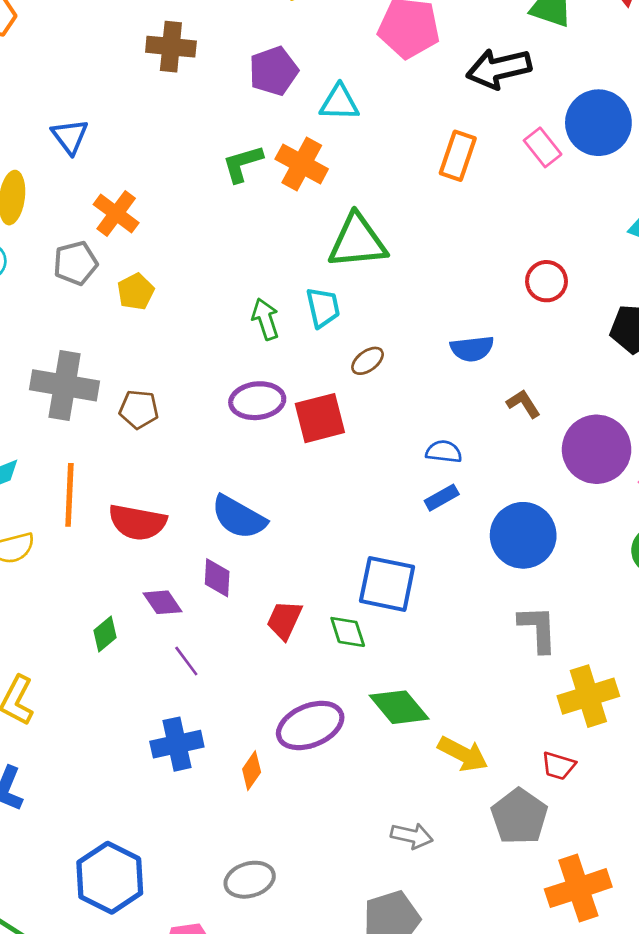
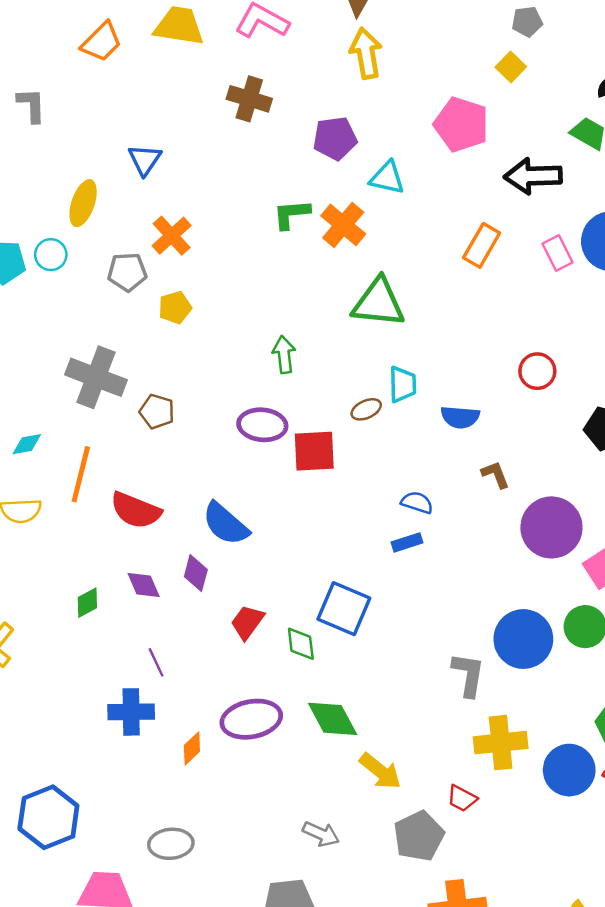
cyan trapezoid: (323, 308) -> (403, 384), moved
blue circle: (523, 535) -> (523, 639), moved
purple line: (186, 661) -> (156, 662), moved

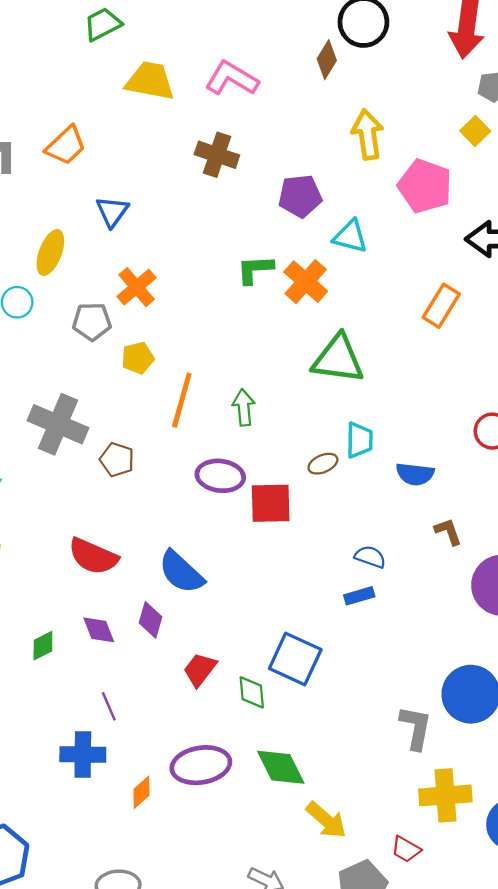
orange trapezoid: (101, 42) -> (66, 146), moved
yellow arrow: (366, 53) -> (368, 134), moved
orange line: (81, 474) -> (182, 400), moved

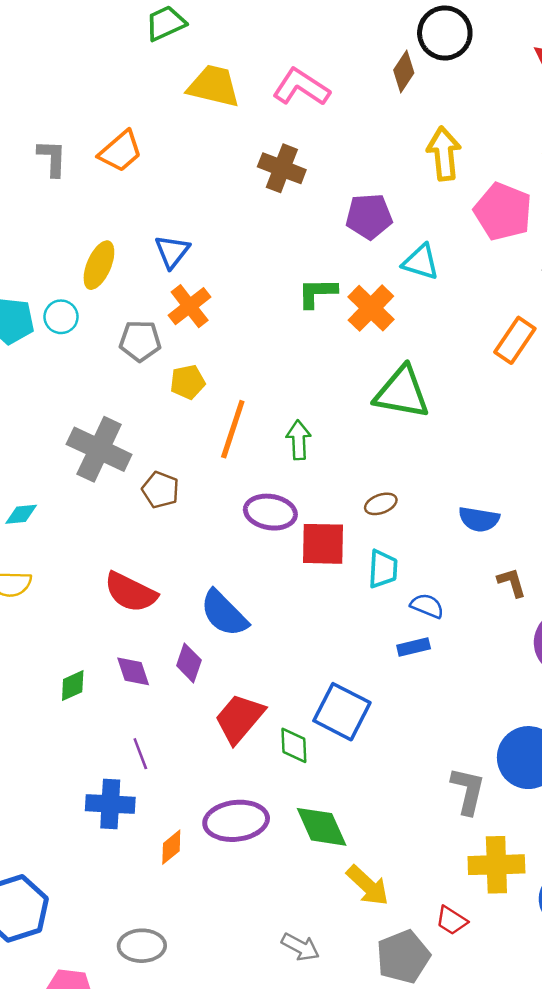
blue triangle: (112, 212) -> (172, 252), moved
cyan trapezoid: (359, 440) -> (383, 569), moved
red trapezoid: (200, 670) -> (239, 718), size x1.4

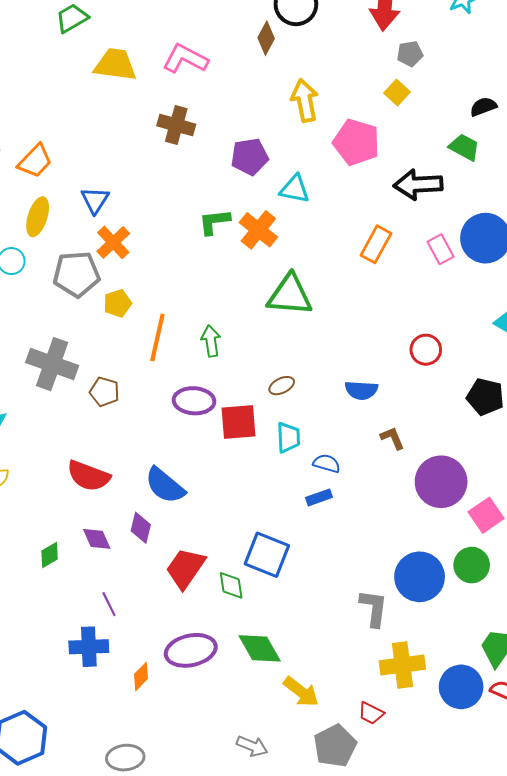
orange trapezoid: (120, 151) -> (35, 161), moved
gray pentagon: (140, 341) -> (76, 274), size x1.4

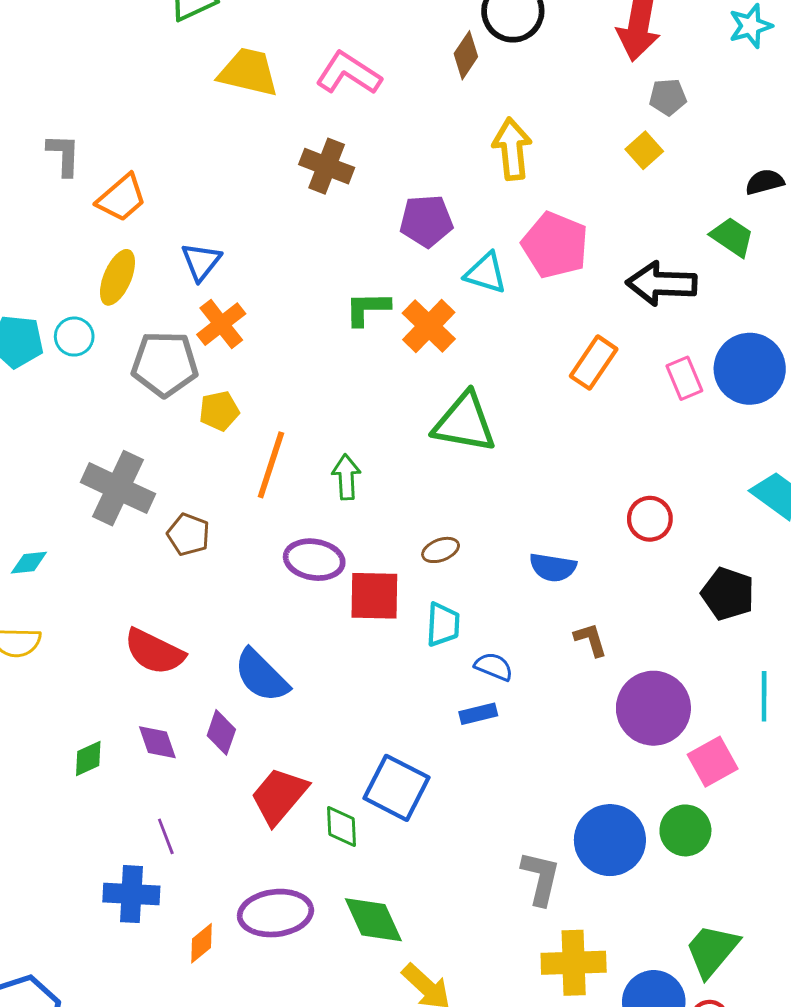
pink pentagon: (356, 142) -> (555, 245), moved

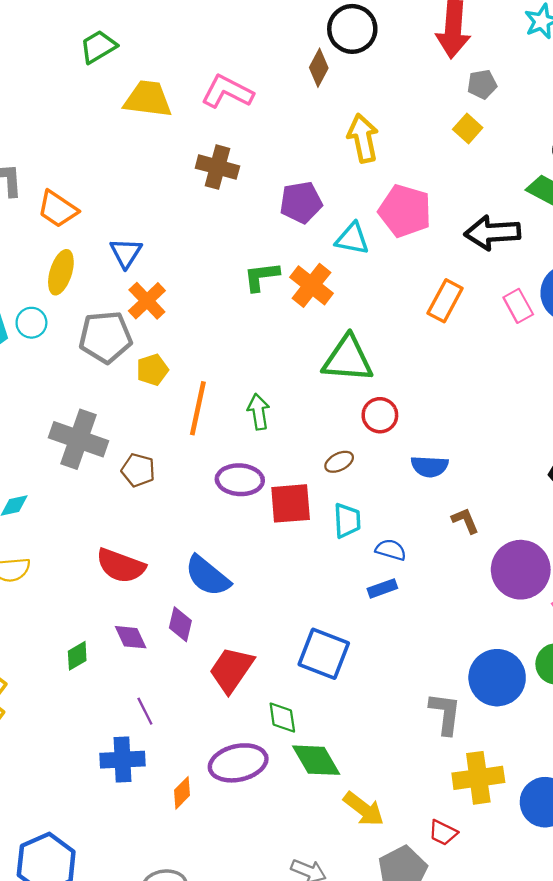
orange trapezoid: (122, 198) -> (58, 209), turned 81
red circle: (650, 519) -> (380, 415), moved
green diamond: (342, 827) -> (282, 718), moved

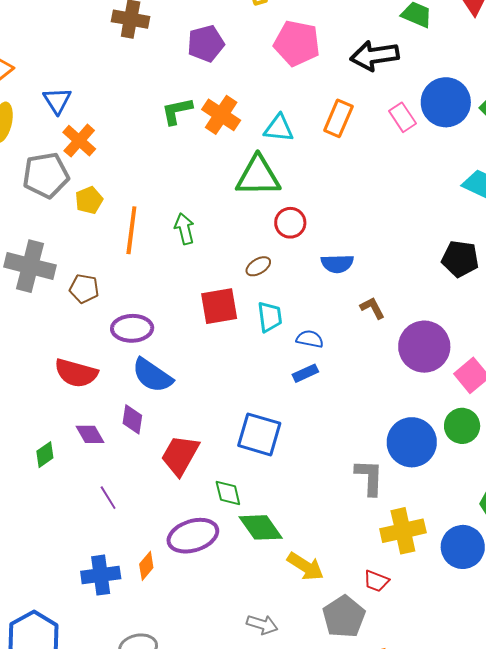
cyan triangle: (352, 239) -> (279, 128), moved
purple ellipse: (240, 480) -> (132, 328), moved
blue cross: (122, 760) -> (101, 575), moved

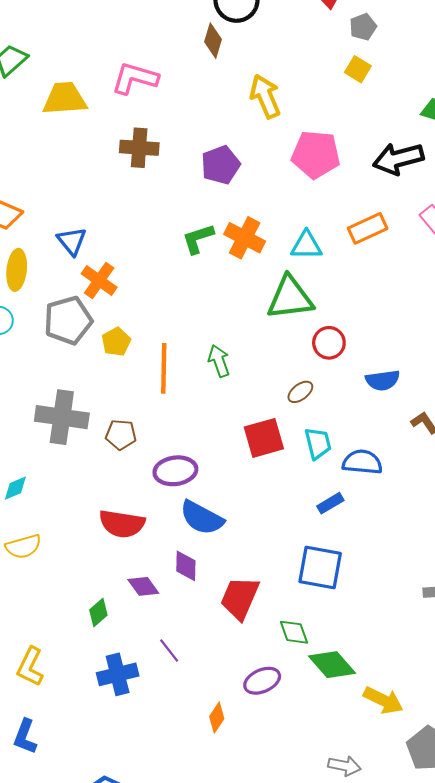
orange rectangle: (338, 118) -> (368, 228), turned 48
blue semicircle: (310, 339) -> (362, 462), size x1.4
blue rectangle: (305, 373) -> (330, 503), moved
purple ellipse: (193, 536) -> (262, 681), size x0.7
blue cross: (101, 575) -> (118, 674), moved

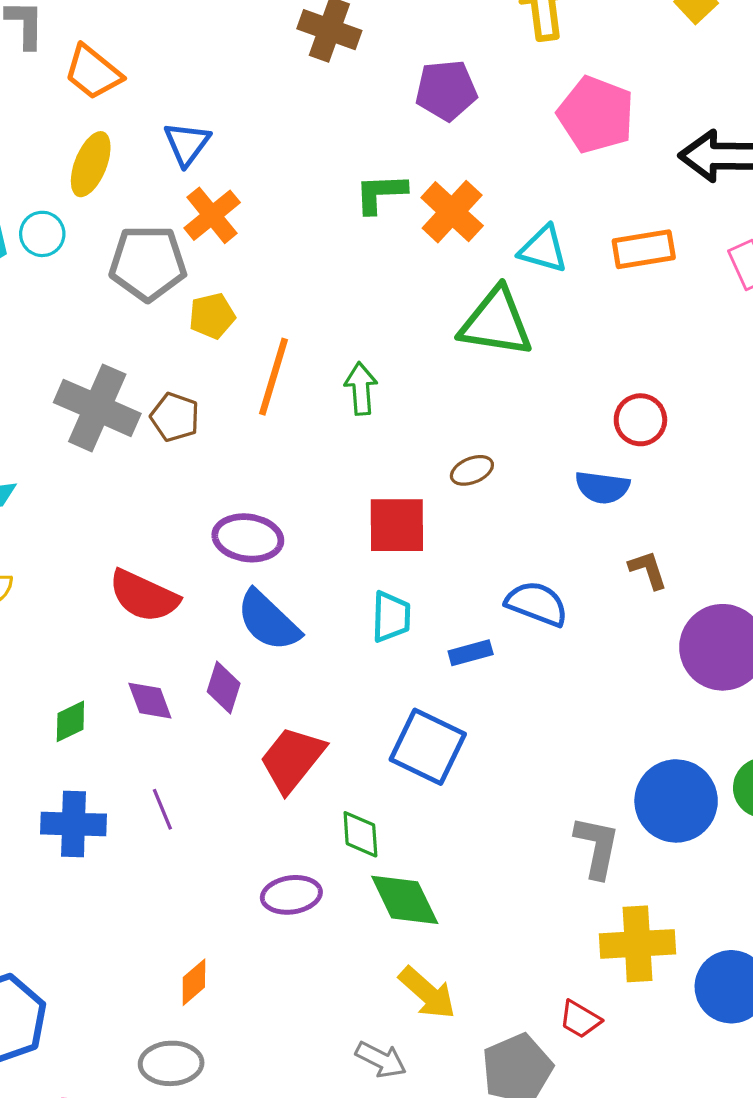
red circle: (329, 343) -> (640, 420), moved
brown pentagon: (121, 435) -> (175, 417), moved
cyan trapezoid: (318, 443) -> (391, 617), moved
yellow arrow: (383, 700) -> (427, 993), moved
orange diamond: (217, 718) -> (194, 982), moved

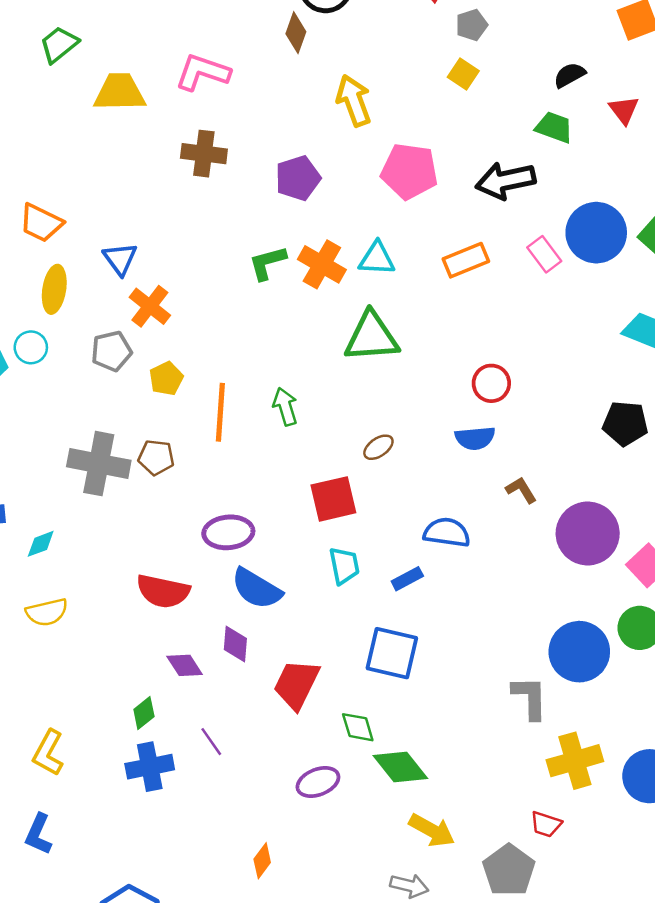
cyan triangle: (543, 249) -> (377, 259), moved
gray pentagon: (148, 263) -> (111, 351), size x0.7
green diamond: (70, 721) -> (144, 713), moved

